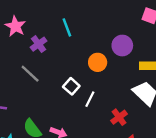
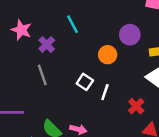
gray line: (30, 74) -> (42, 75), turned 36

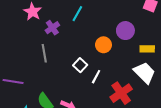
cyan line: (72, 24) -> (77, 14), turned 49
red cross: (136, 106) -> (121, 93), size x1.5

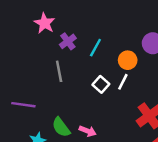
cyan line: (77, 14) -> (95, 48), moved
white line: (96, 77) -> (123, 82), moved

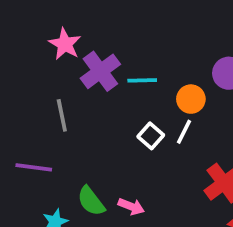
purple cross: (68, 41) -> (100, 71), size x1.5
cyan line: (95, 48) -> (142, 80), turned 60
gray line: (59, 71) -> (62, 115), moved

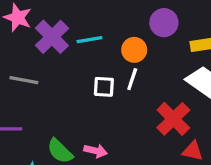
gray line: (62, 115) -> (24, 80), turned -60
white square: (151, 136) -> (104, 87), turned -30

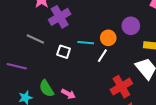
cyan line: (89, 40) -> (86, 43), moved
white square: (104, 87) -> (64, 52), moved

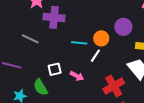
purple cross: (60, 17) -> (54, 17), turned 35
white square: (64, 52) -> (55, 69), moved, turned -32
pink arrow: (68, 94) -> (77, 76), moved

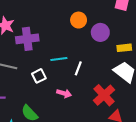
orange circle: (101, 38) -> (79, 20), moved
white square: (55, 69) -> (39, 76), moved

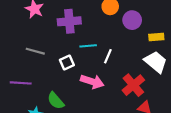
purple cross: (27, 39) -> (69, 21), moved
pink arrow: (64, 93) -> (92, 82), size x1.5

